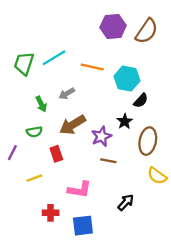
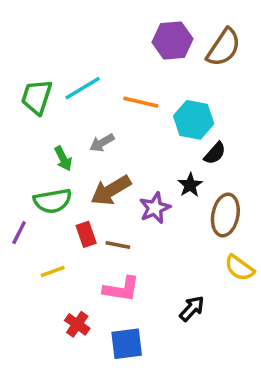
green semicircle: (34, 132) -> (53, 201), size x1.5
brown line: (108, 161) -> (118, 245), moved
red cross: (51, 213) -> (77, 324), turned 35

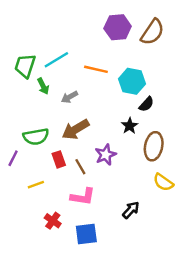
green arrow: (63, 159) -> (43, 86), moved
purple star: (155, 208) -> (106, 155), moved
brown line: (118, 245) -> (80, 167), turned 49

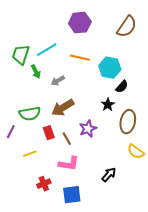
purple hexagon: (118, 27) -> (80, 23), moved
red cross: (53, 221) -> (44, 184), turned 32

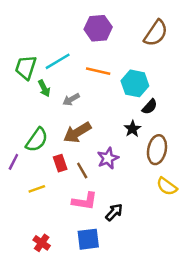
green semicircle: (30, 114) -> (37, 140), turned -45
black arrow: (109, 175) -> (114, 212), moved
red cross: (44, 184) -> (42, 243), moved, turned -32

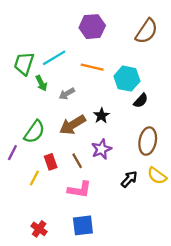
black star: (132, 129) -> (101, 116), moved
red rectangle: (60, 163) -> (51, 162), moved
yellow line: (37, 189) -> (34, 178), turned -42
black arrow: (114, 212) -> (129, 179), moved

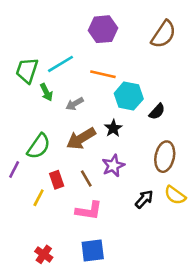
cyan hexagon: (127, 79) -> (129, 96), moved

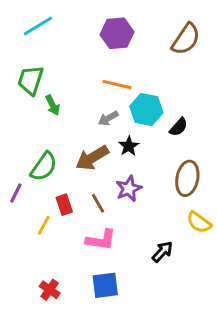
cyan line: (60, 64) -> (38, 26), moved
gray arrow: (75, 104) -> (108, 118), moved
black arrow: (144, 199) -> (162, 252), moved

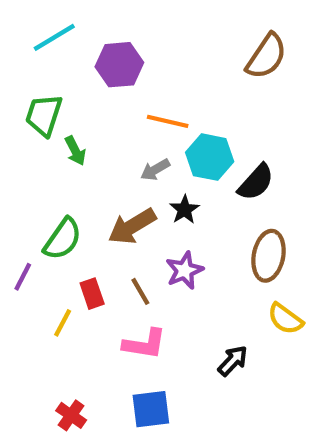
purple hexagon: (117, 33) -> (119, 65), moved
black semicircle: (179, 127) -> (256, 182), size x1.4

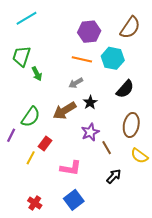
purple hexagon: (119, 65) -> (89, 32), moved
cyan hexagon: (210, 157) -> (113, 58), moved
brown line: (140, 291) -> (107, 148), moved
red rectangle: (92, 294) -> (45, 143), turned 56
blue square: (151, 409) -> (74, 200), turned -30

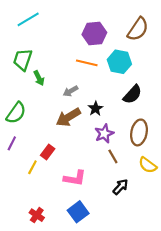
gray arrow: (76, 83) -> (70, 91), moved
green semicircle: (31, 117) -> (16, 113), moved
purple star: (90, 132) -> (104, 134), moved

